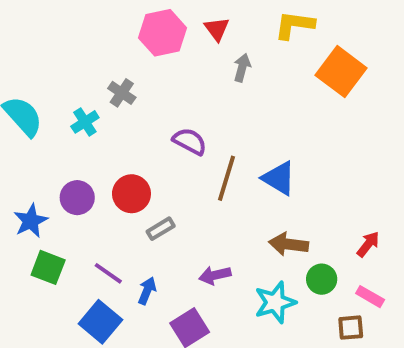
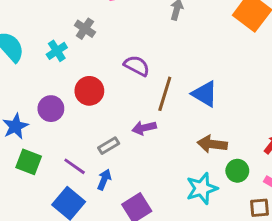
red circle: (131, 194) -> (89, 91), moved
gray rectangle: (161, 229) -> (109, 146), moved
purple arrow: (215, 275) -> (144, 128), moved

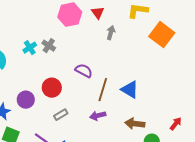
cyan cross: (57, 51) -> (30, 48), moved
purple arrow: (144, 128) -> (98, 116), moved
gray rectangle: (109, 146) -> (61, 115), moved

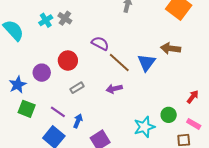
brown line: (103, 90) -> (119, 63), turned -65
blue triangle: (130, 90) -> (146, 63), turned 36
brown arrow: (135, 124) -> (171, 48), moved

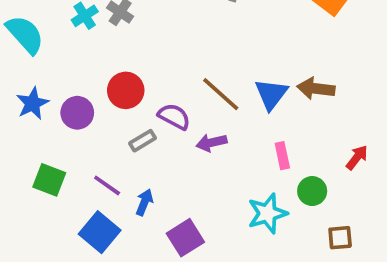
purple semicircle: (100, 43) -> (174, 116), moved
brown arrow: (171, 48) -> (316, 89), moved
blue star: (18, 85) -> (32, 103), moved
pink rectangle: (194, 124) -> (282, 156), moved, turned 48

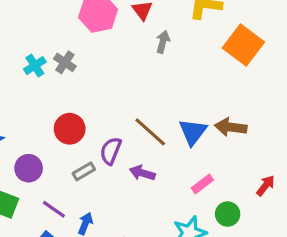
purple circle: (77, 113) -> (29, 168), moved
purple semicircle: (174, 116) -> (111, 151), turned -96
purple arrow: (211, 143) -> (142, 173), turned 30
pink rectangle: (282, 156) -> (202, 184), turned 65

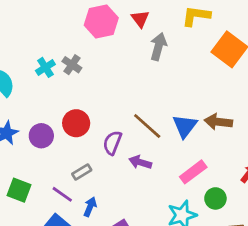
gray arrow: (163, 42) -> (158, 47), size x1.4
purple circle: (29, 168) -> (41, 136), moved
gray rectangle: (84, 171) -> (82, 172), moved
pink rectangle: (202, 184) -> (193, 172), size x1.4

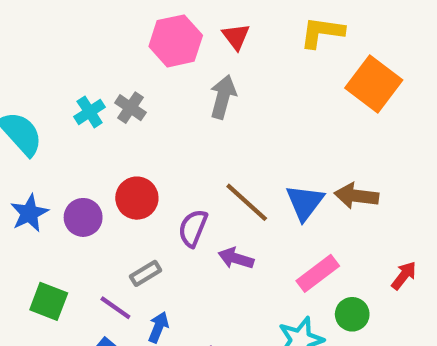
gray arrow: (158, 47) -> (223, 97), moved

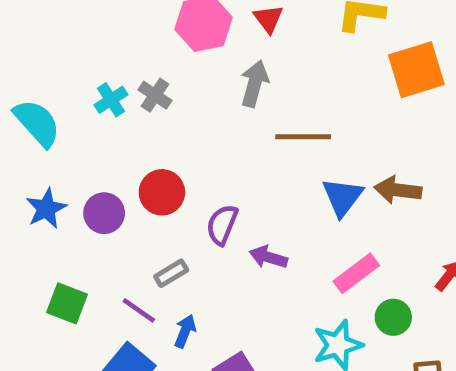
orange square: (374, 84) -> (416, 70), turned 36
brown line: (247, 202) -> (303, 137), moved, turned -42

